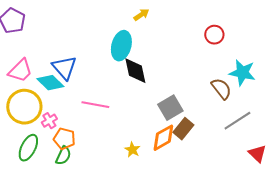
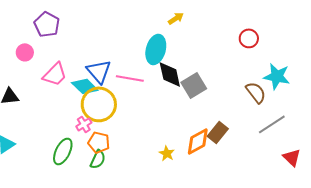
pink line: (95, 105) -> (130, 78), moved
yellow circle: (24, 107) -> (99, 104), moved
gray square: (170, 108) -> (194, 85), moved

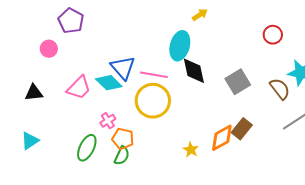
pink trapezoid: (55, 74) -> (79, 88), moved
gray square: (194, 85) -> (238, 82), moved
yellow circle: (99, 104) -> (153, 101), moved

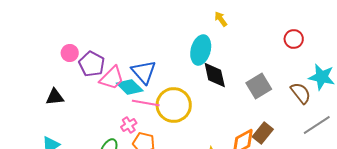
yellow arrow: (200, 15) -> (221, 19), turned -91
purple pentagon: (71, 21) -> (92, 64), moved
pink line: (154, 75) -> (146, 103), moved
pink trapezoid: (79, 88) -> (112, 78), moved

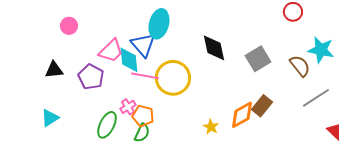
cyan ellipse: (201, 50) -> (159, 24), moved
purple pentagon: (92, 64) -> (91, 77), moved
cyan diamond: (130, 87) -> (129, 60), turned 40
pink cross: (129, 125) -> (128, 107), moved

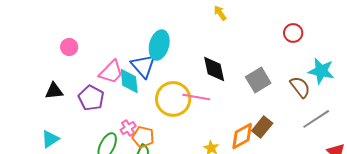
pink line: (145, 76) -> (196, 97), moved

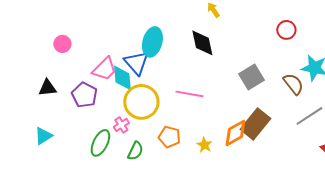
black diamond: (214, 69) -> (202, 43), moved
yellow circle: (173, 99) -> (141, 102), moved
brown rectangle: (262, 127) -> (255, 124), size x1.4
orange pentagon: (143, 137) -> (169, 137), moved

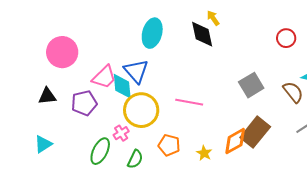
cyan ellipse: (152, 42) -> (152, 33), moved
black diamond: (202, 43) -> (202, 34), moved
pink circle: (62, 44) -> (62, 52), size x1.8
purple pentagon: (84, 95) -> (84, 103), turned 30

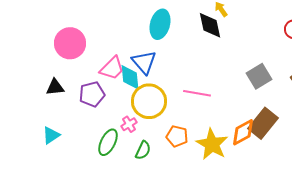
yellow star: (204, 153) -> (212, 144), size x2.0

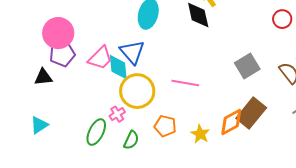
purple pentagon: (92, 94) -> (62, 54), moved
yellow star: (212, 144) -> (200, 134), size x0.6

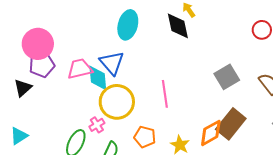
pink trapezoid: (100, 58) -> (80, 69), turned -148
black triangle: (43, 77) -> (23, 88), turned -36
pink line: (185, 83) -> (165, 94), turned 72

